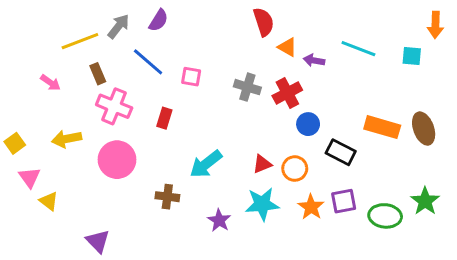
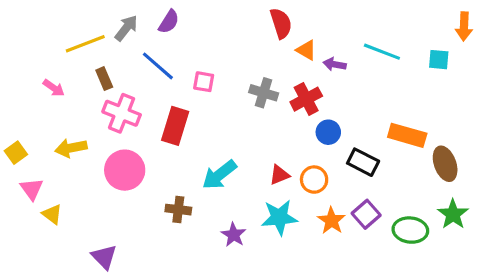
red rectangle: (164, 118) -> (175, 126), size x1.6
brown ellipse: (424, 129) -> (445, 164), moved
purple square: (344, 201) -> (366, 214), turned -30

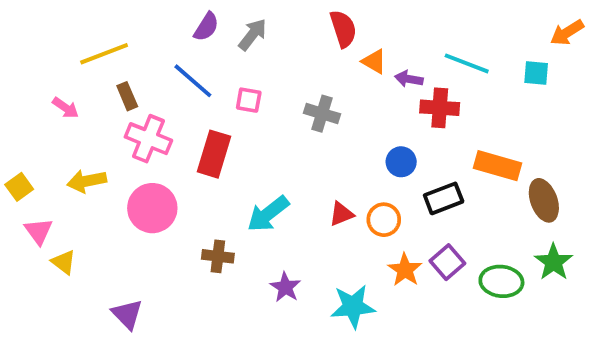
orange arrow: (464, 26) -> (567, 33), turned 56
gray arrow: (126, 28) -> (253, 34), moved
red cross: (306, 99) -> (440, 108), moved, turned 32
black rectangle: (363, 162) -> (444, 198), turned -48
cyan star: (279, 217) -> (353, 306), moved

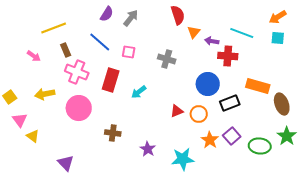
orange arrow: (567, 33) -> (278, 17), moved
orange triangle: (374, 61) -> (194, 32), turned 40
blue circle: (401, 162) -> (208, 84), size x1.5
cyan arrow: (268, 214) -> (139, 92), moved, size x0.7

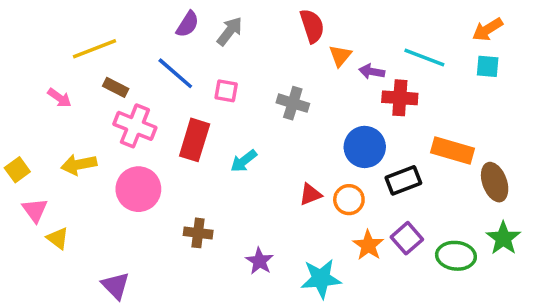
brown rectangle: (66, 50) -> (116, 87), turned -40

